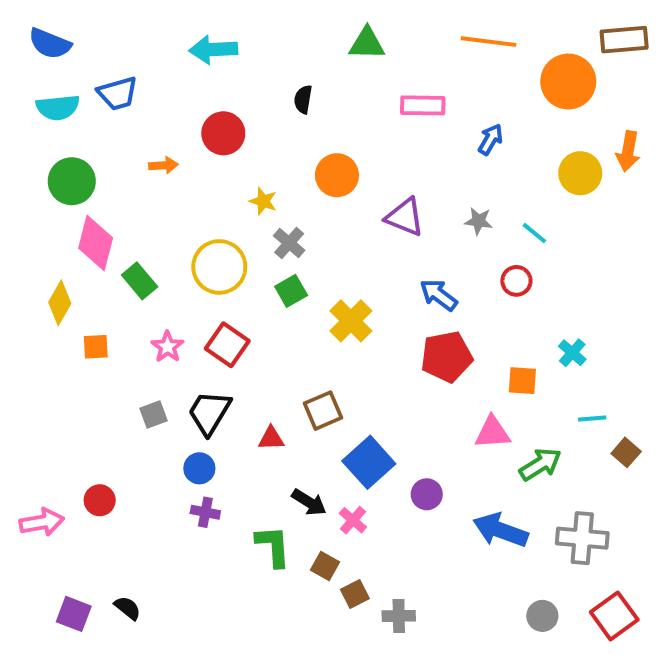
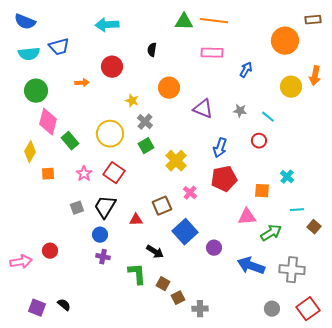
brown rectangle: (624, 40) -> (313, 20), size x0.7
orange line: (489, 42) -> (214, 21), moved
blue arrow: (439, 295) -> (220, 148), turned -108
pink cross: (353, 520) -> (190, 193), moved

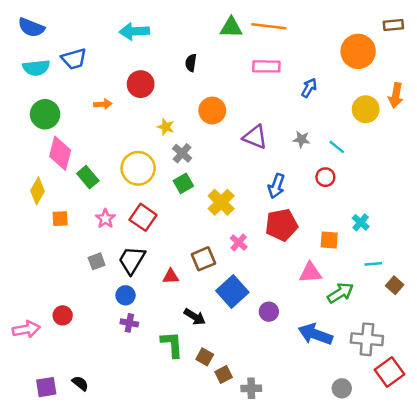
purple square: (37, 308) -> (46, 387), turned -30
red square: (308, 309) -> (390, 372), moved

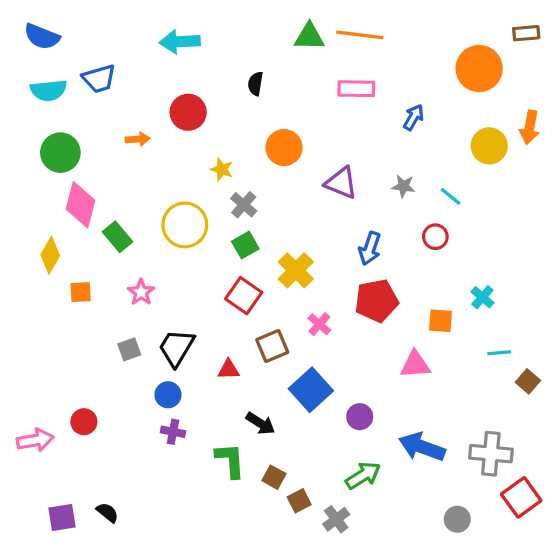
red square: (143, 217) -> (244, 296), moved
green arrow: (341, 293) -> (363, 476), moved
gray cross: (251, 388) -> (336, 519), turned -36

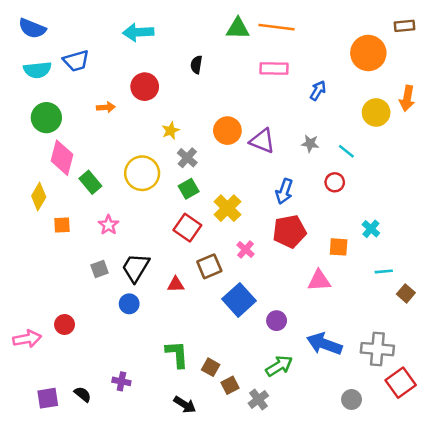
orange circle: (284, 148) -> (227, 131), moved
yellow star: (222, 169) -> (171, 131), turned 30
black arrow: (260, 423) -> (185, 405), moved
purple cross: (173, 432) -> (121, 381), moved

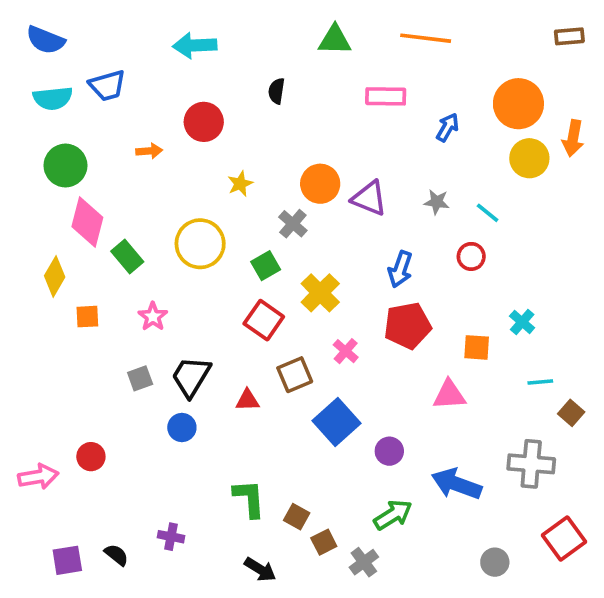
orange line: (277, 27) -> (426, 38), moved
orange circle: (368, 53) -> (518, 104), moved
gray cross: (187, 158) -> (293, 224), moved
gray cross: (377, 349) -> (531, 464), moved

